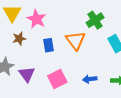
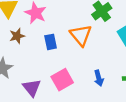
purple triangle: (27, 74) -> (32, 88), moved
blue arrow: (90, 79) -> (99, 78), turned -96

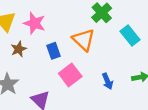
pink square: (62, 80) -> (70, 75), moved

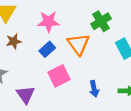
pink star: (34, 23) -> (48, 22), moved, turned -30
blue rectangle: (53, 51) -> (47, 49), turned 56

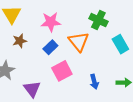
green cross: (101, 21) -> (98, 20), turned -30

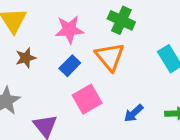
green cross: (98, 20) -> (121, 20), moved
blue arrow: (94, 82) -> (134, 113), turned 64

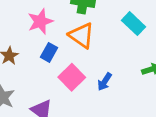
blue arrow: (134, 113) -> (105, 82), moved

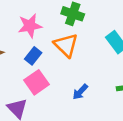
pink square: (72, 77) -> (36, 82), moved

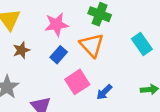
pink square: (36, 82) -> (77, 82), moved

